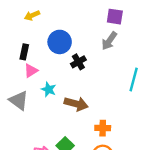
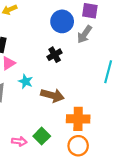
blue circle: (60, 42) -> (62, 21), moved
orange cross: (103, 128) -> (78, 119), size x1.5

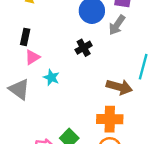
brown arrow: (52, 95) -> (119, 87), moved

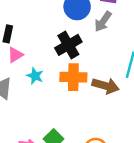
black cross: (84, 48) -> (68, 45), size x1.5
orange cross: (110, 119) -> (73, 77), moved

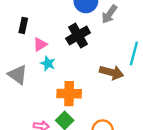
pink triangle: (15, 55) -> (40, 44), moved
orange cross: (73, 77) -> (69, 94), moved

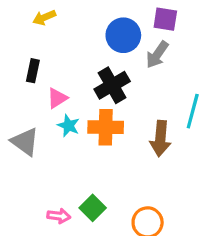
brown arrow: (112, 72) -> (160, 138), turned 80
orange cross: (69, 94) -> (106, 127), moved

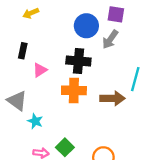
black cross: (112, 85) -> (78, 61), turned 35
cyan star: (68, 126) -> (35, 121), moved
brown arrow: (160, 138) -> (112, 98), turned -95

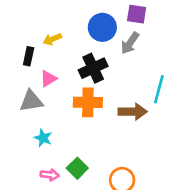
yellow arrow: (31, 13) -> (52, 39), moved
black cross: (78, 61) -> (93, 68), turned -30
gray triangle: (17, 101) -> (31, 101), moved, turned -45

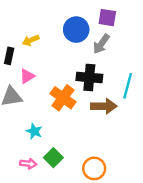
black cross: (93, 68) -> (89, 77), moved, turned 30
orange cross: (88, 102) -> (63, 98), turned 35
cyan star: (43, 138) -> (34, 131), moved

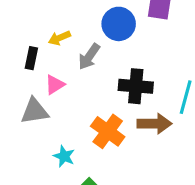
gray arrow: (101, 44) -> (89, 57), moved
orange cross: (63, 98) -> (108, 131), moved

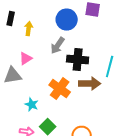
yellow arrow: (59, 38) -> (29, 29), turned 120
gray arrow: (89, 57) -> (58, 46), moved
black rectangle: (31, 58) -> (11, 19), moved

